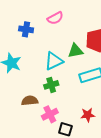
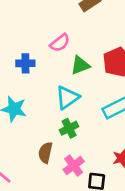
green triangle: (75, 51) -> (80, 65), moved
brown semicircle: (30, 101) -> (45, 153), turned -63

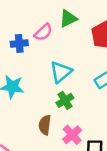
pink semicircle: (60, 43) -> (43, 32), moved
green triangle: (80, 65) -> (68, 19), moved

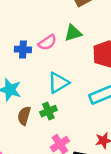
green cross: (65, 100) -> (48, 111), moved
brown semicircle: (45, 125) -> (24, 116), moved

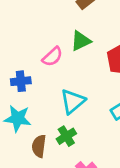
blue cross: (23, 50) -> (21, 81), moved

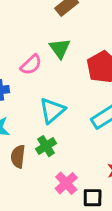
green triangle: (81, 41) -> (60, 48), turned -40

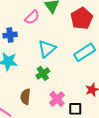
brown semicircle: (18, 157) -> (25, 97), moved

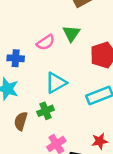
brown semicircle: (25, 97) -> (21, 121), moved

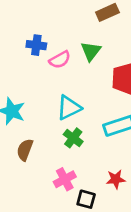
blue cross: (16, 58) -> (36, 45), moved
green cross: (45, 111) -> (73, 138), moved, turned -35

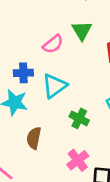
blue cross: (36, 45) -> (23, 73), moved
cyan triangle: (69, 108) -> (54, 86), moved

